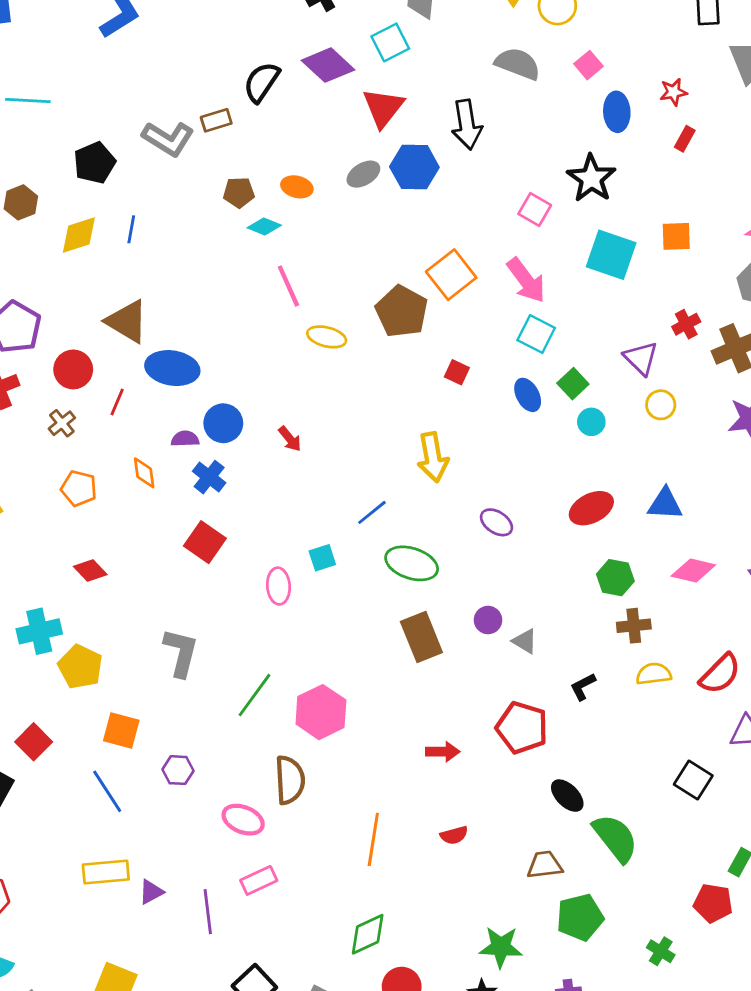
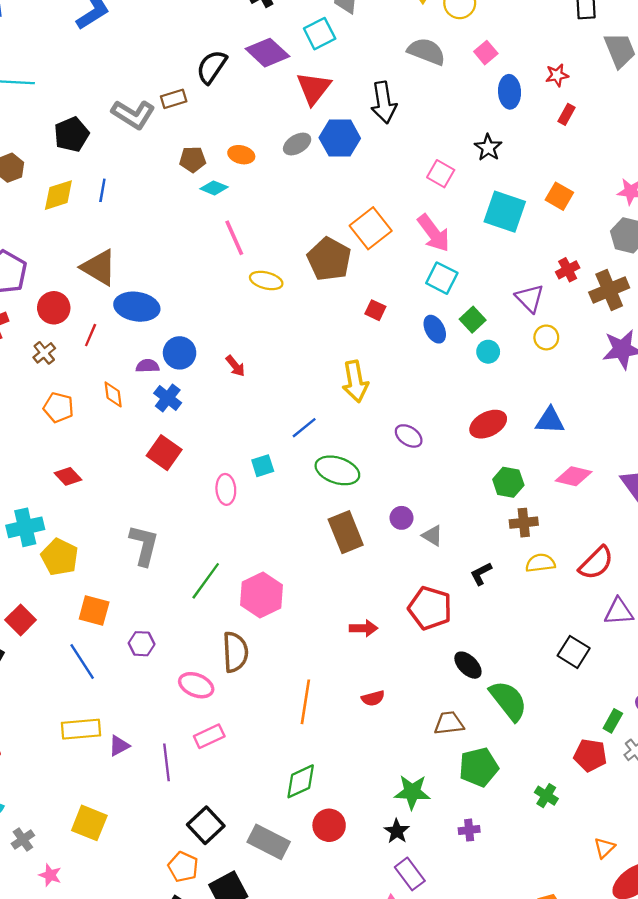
black star: (591, 178) -> (488, 148), size x0.7
orange square: (676, 236) -> (559, 196), turned 32

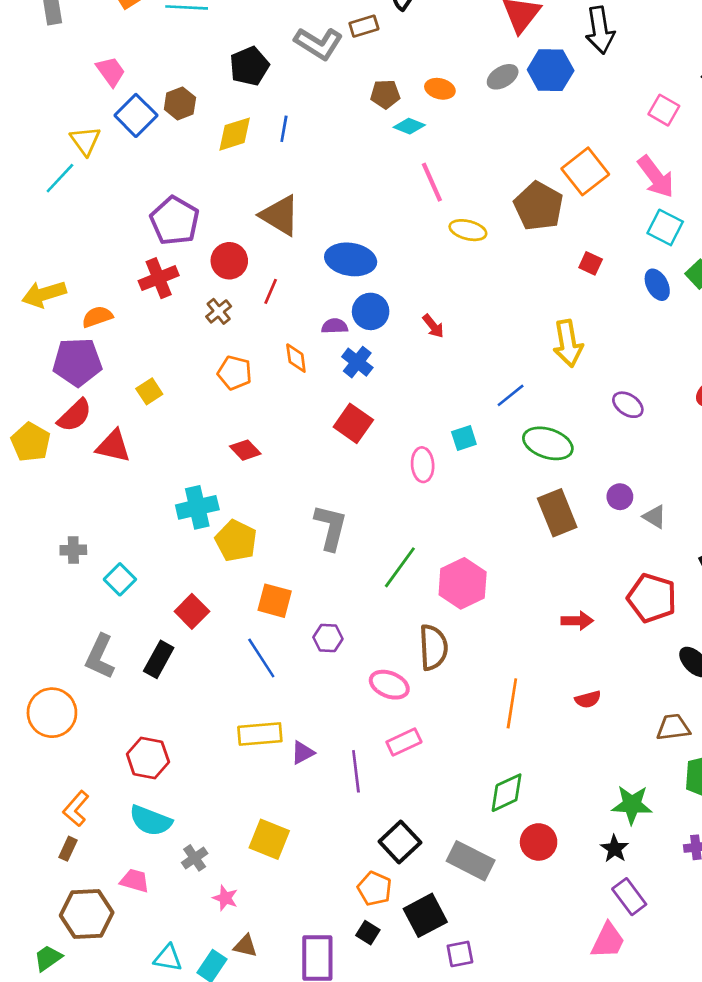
blue ellipse: (137, 307) -> (351, 259), moved

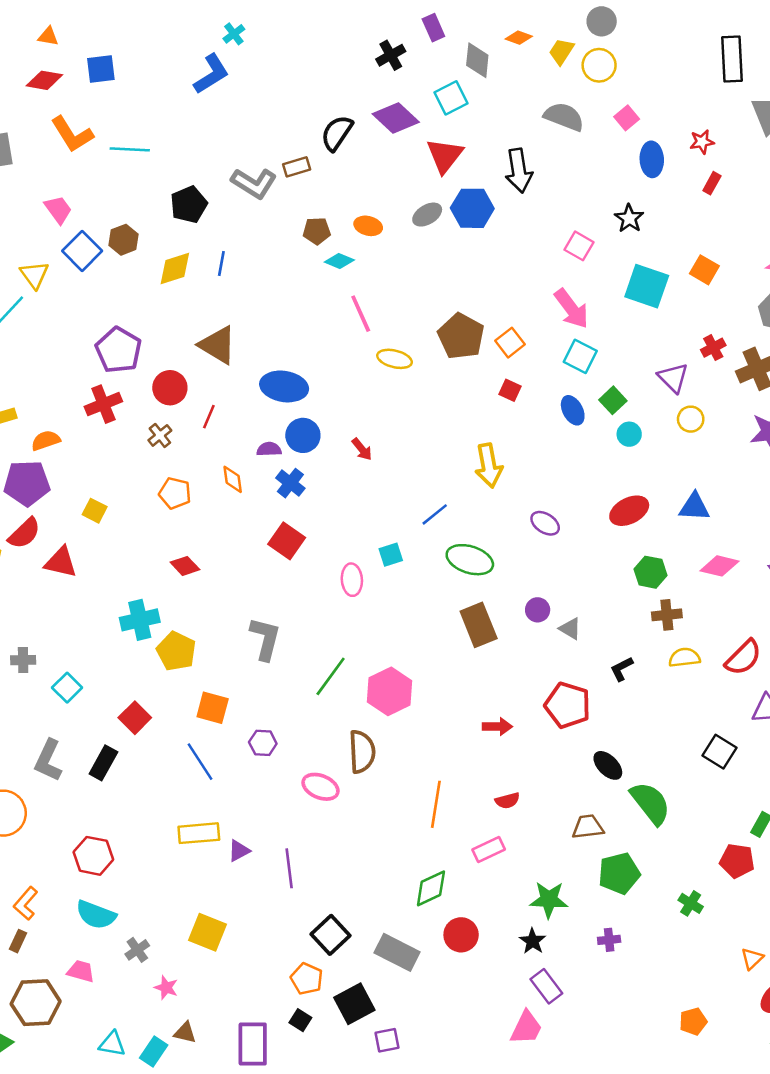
orange square: (585, 171) -> (510, 343), moved, size x0.7
yellow square: (149, 391) -> (95, 511), turned -30
pink rectangle: (404, 742) -> (489, 849), moved

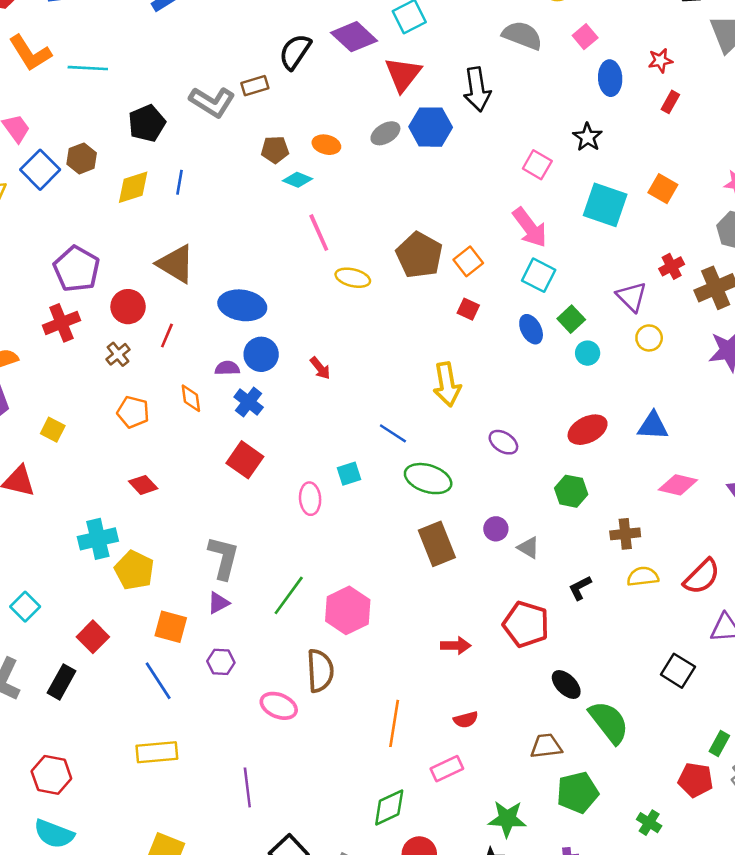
blue line: (435, 514) -> (393, 433), turned 72
green hexagon: (651, 572) -> (571, 491), moved
purple triangle: (239, 851) -> (218, 603), moved

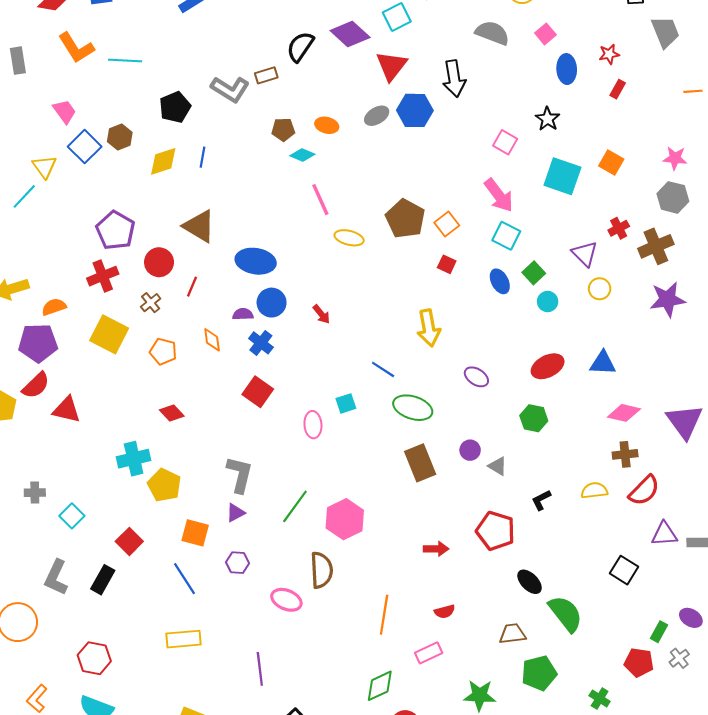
yellow square: (53, 430) -> (109, 334), moved, size x1.8
brown cross: (625, 534) -> (625, 454), moved

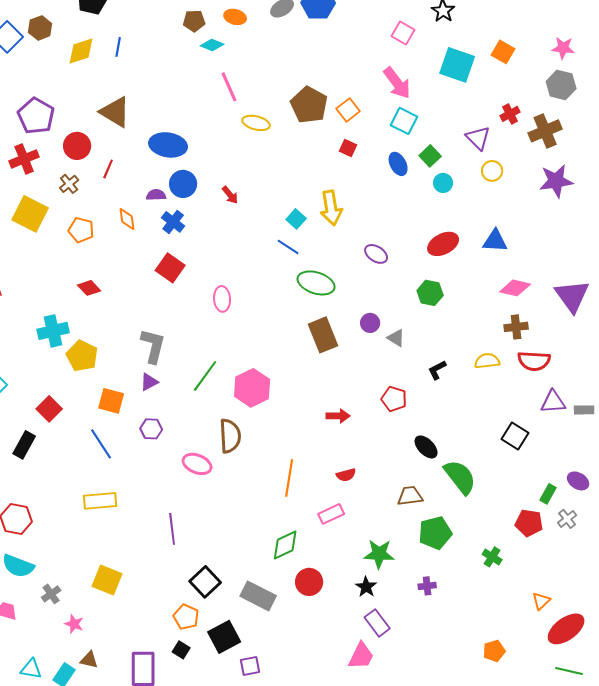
cyan square: (346, 403) -> (296, 219), moved, turned -30
red semicircle: (644, 490) -> (534, 361), turned 48
red pentagon: (496, 531) -> (394, 399), size x0.7

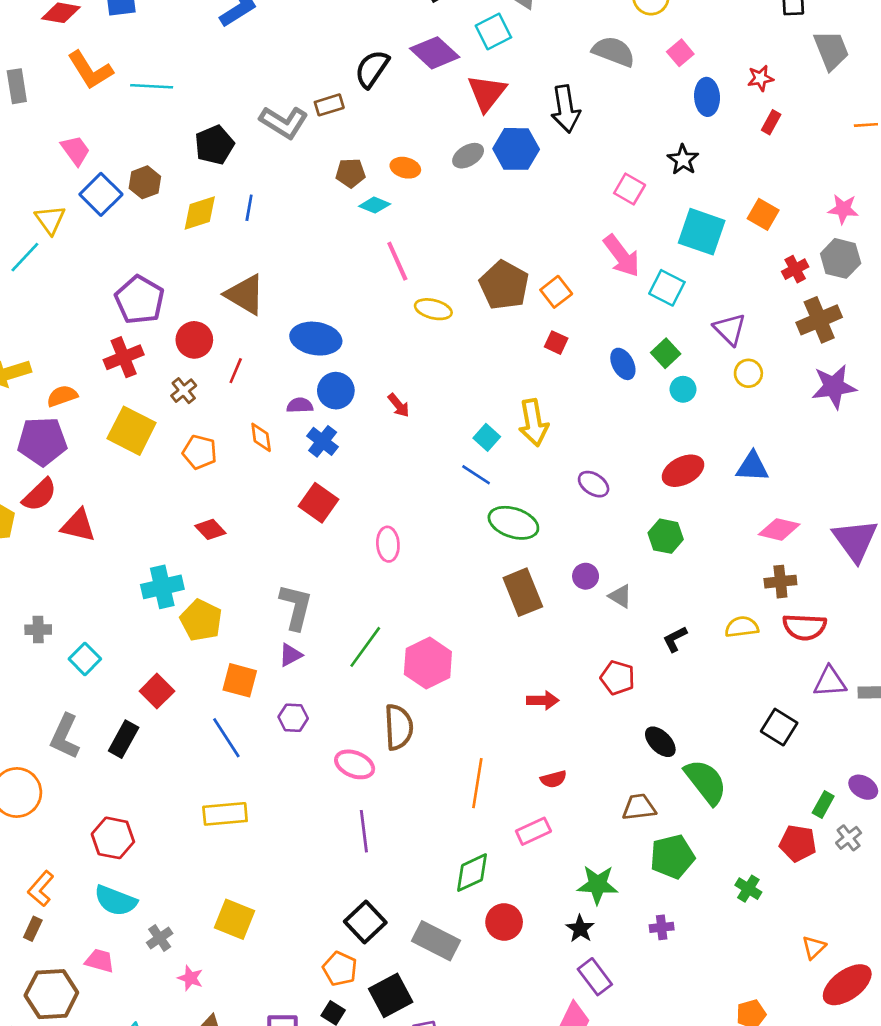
red cross: (510, 114) -> (795, 269), moved
cyan square: (404, 121) -> (667, 288), moved
purple line: (172, 529) -> (364, 831), moved

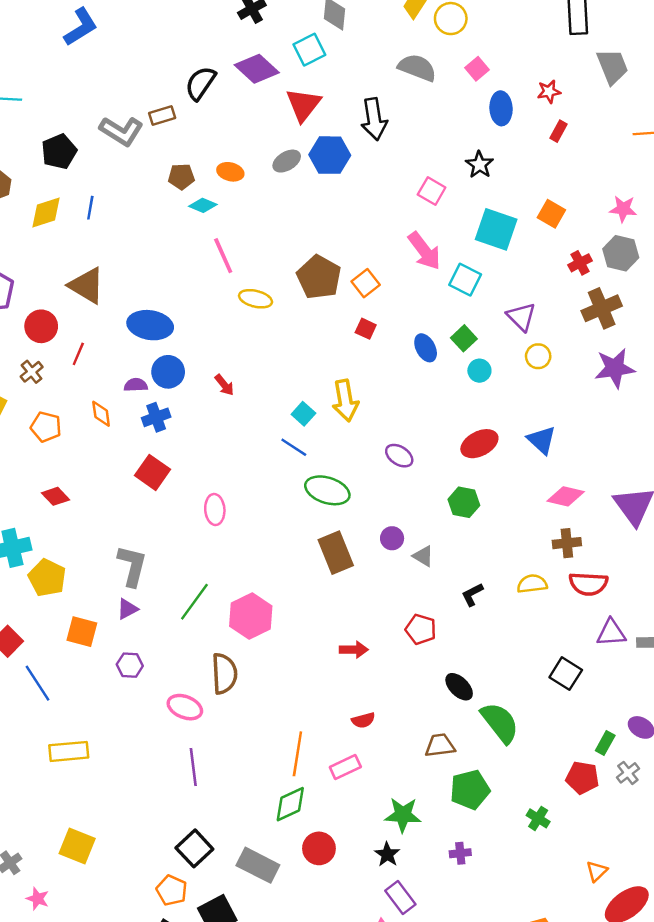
blue cross: (323, 441) -> (156, 417), turned 32
blue triangle: (752, 467) -> (542, 440), turned 40
blue line: (226, 738) -> (38, 683), moved
orange line: (477, 783) -> (297, 754), moved

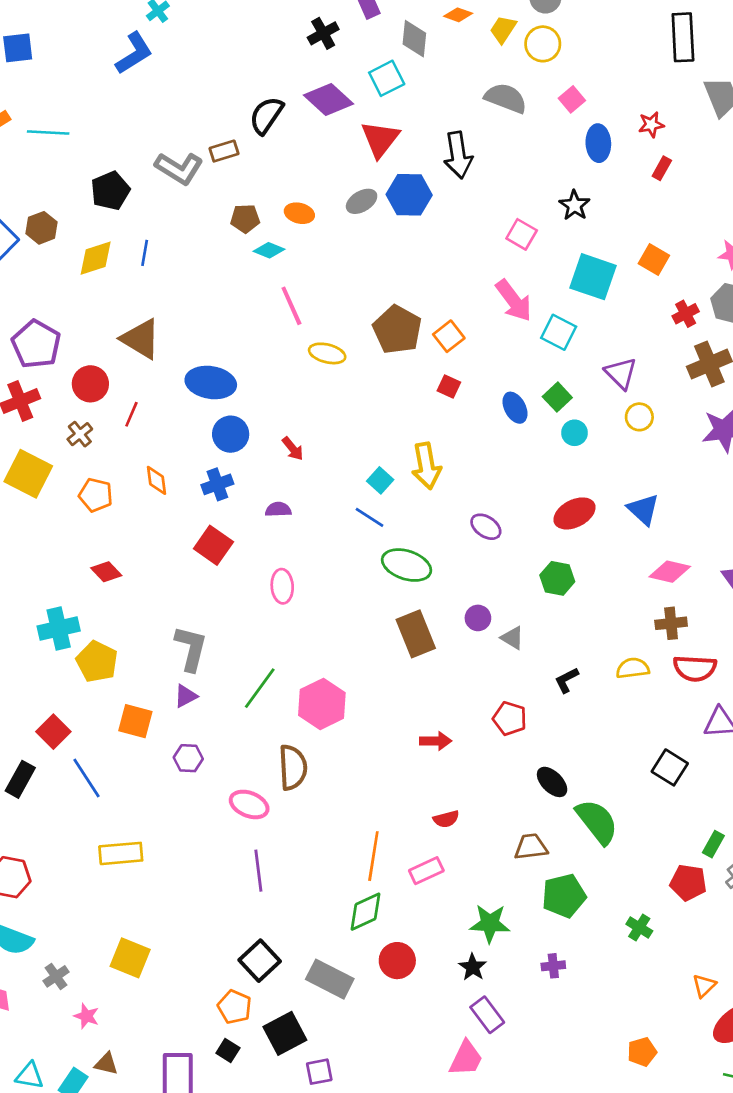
purple semicircle: (136, 385) -> (278, 510), moved

